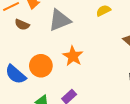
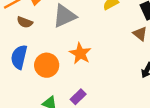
blue semicircle: (16, 74) -> (19, 57), moved, turned 65

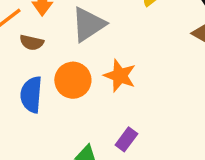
orange circle: (47, 65) -> (73, 80), moved

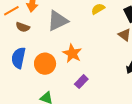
orange circle: (73, 80) -> (45, 64), moved
purple rectangle: (126, 139) -> (81, 82), moved

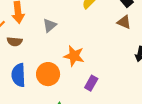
gray triangle: (58, 21) -> (50, 25), size x0.6

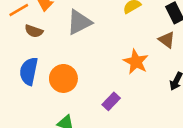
gray triangle: (50, 25) -> (79, 22), size x1.5
orange star: (74, 56) -> (136, 62), moved

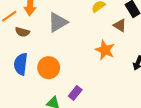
brown triangle: (167, 40) -> (120, 25), moved
purple rectangle: (111, 101) -> (75, 93), moved

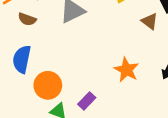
orange star: (105, 50) -> (126, 70), moved
orange circle: (49, 68) -> (48, 85), moved

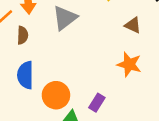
brown semicircle: (27, 19) -> (23, 35), turned -96
brown triangle: (150, 21) -> (133, 25), moved

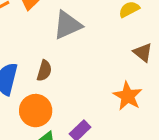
brown semicircle: (23, 35) -> (44, 71), moved

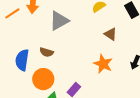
brown semicircle: (44, 71) -> (47, 52), turned 96

